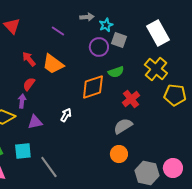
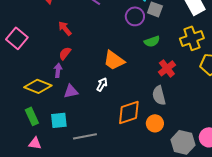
orange trapezoid: (53, 64) -> (114, 60), moved
yellow cross: (156, 69) -> (192, 38), turned 30
orange diamond: (93, 87) -> (129, 112), moved
gray semicircle: (123, 126) -> (159, 95), turned -72
gray line: (49, 167) -> (85, 136), turned -65

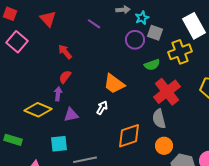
pink square: (17, 38) -> (17, 42), moved
yellow cross: (192, 38) -> (180, 52), moved
red cross: (167, 68) -> (167, 92), size x1.5
green rectangle: (32, 116) -> (13, 140), moved, turned -48
orange circle: (155, 123) -> (164, 146), moved

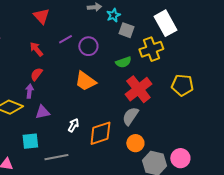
red triangle: (48, 19) -> (41, 16), moved
purple line: (94, 24) -> (65, 39), moved, turned -64
purple circle: (135, 40) -> (88, 46), moved
white arrow: (102, 108) -> (73, 125), moved
gray semicircle: (159, 119) -> (130, 116), turned 48

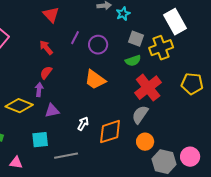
gray square: (126, 30) -> (136, 39), moved
purple line: (65, 39) -> (75, 38), turned -32

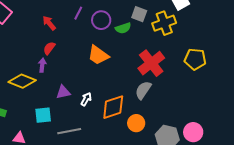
green semicircle: (133, 61) -> (123, 28), moved
purple triangle: (52, 111) -> (63, 92), moved
orange circle: (145, 142) -> (136, 123), moved

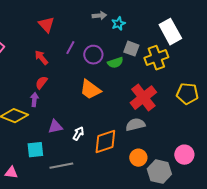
gray semicircle: (143, 90) -> (135, 125), turned 42
orange circle: (136, 123) -> (138, 158), moved
pink circle: (193, 132) -> (184, 155), moved

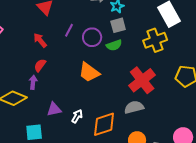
gray square: (131, 49) -> (118, 25), moved, turned -35

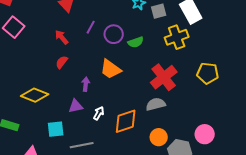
gray square: (118, 25) -> (159, 11), moved
purple arrow: (33, 82) -> (86, 84), moved

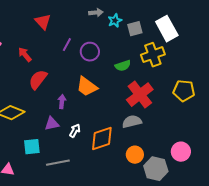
red arrow: (62, 37) -> (25, 55), moved
green semicircle: (136, 42) -> (123, 66), moved
red semicircle: (62, 62) -> (38, 80), size x1.5

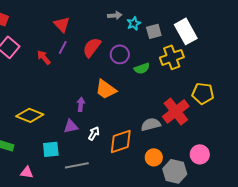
purple line: (67, 45) -> (63, 47), moved
purple circle: (90, 52) -> (120, 54), moved
red semicircle: (38, 80) -> (92, 47), moved
red cross: (140, 95) -> (176, 111), moved

